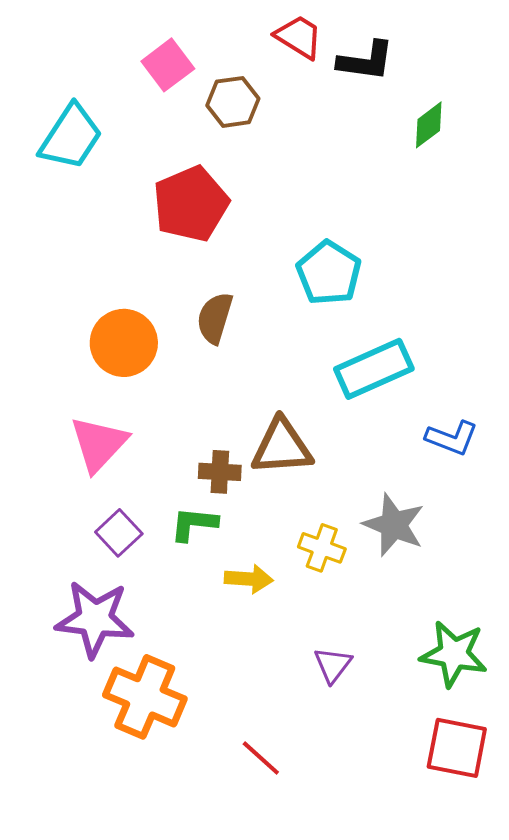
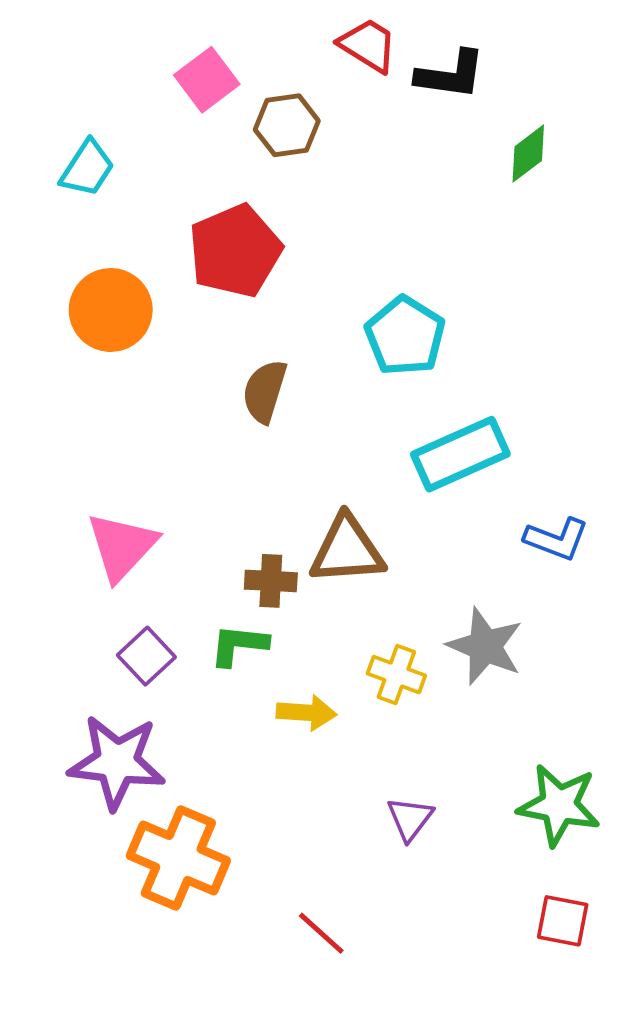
cyan trapezoid: (71, 137) -> (87, 168), size x0.7
orange circle: (124, 343) -> (111, 310), moved
red square: (457, 748) -> (563, 921), size x0.7

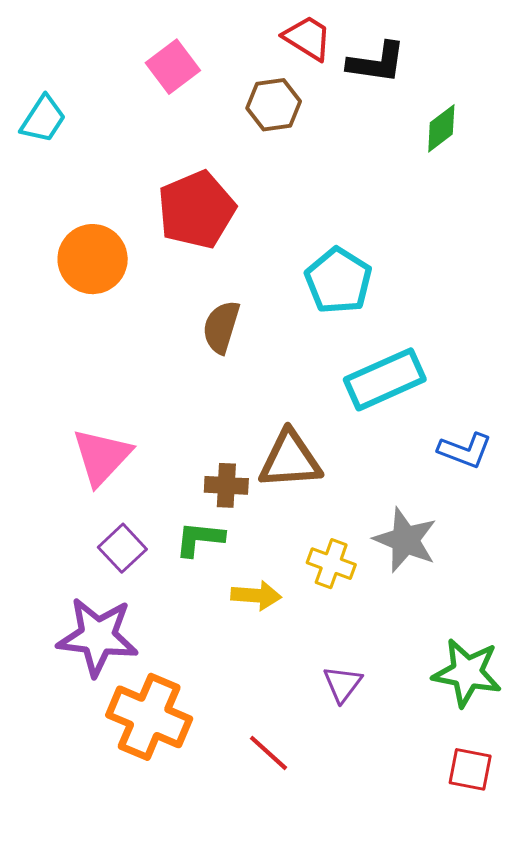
brown hexagon: (287, 125) -> (274, 105), moved
cyan trapezoid: (87, 168) -> (43, 119), moved
red line: (321, 933) -> (268, 753), moved

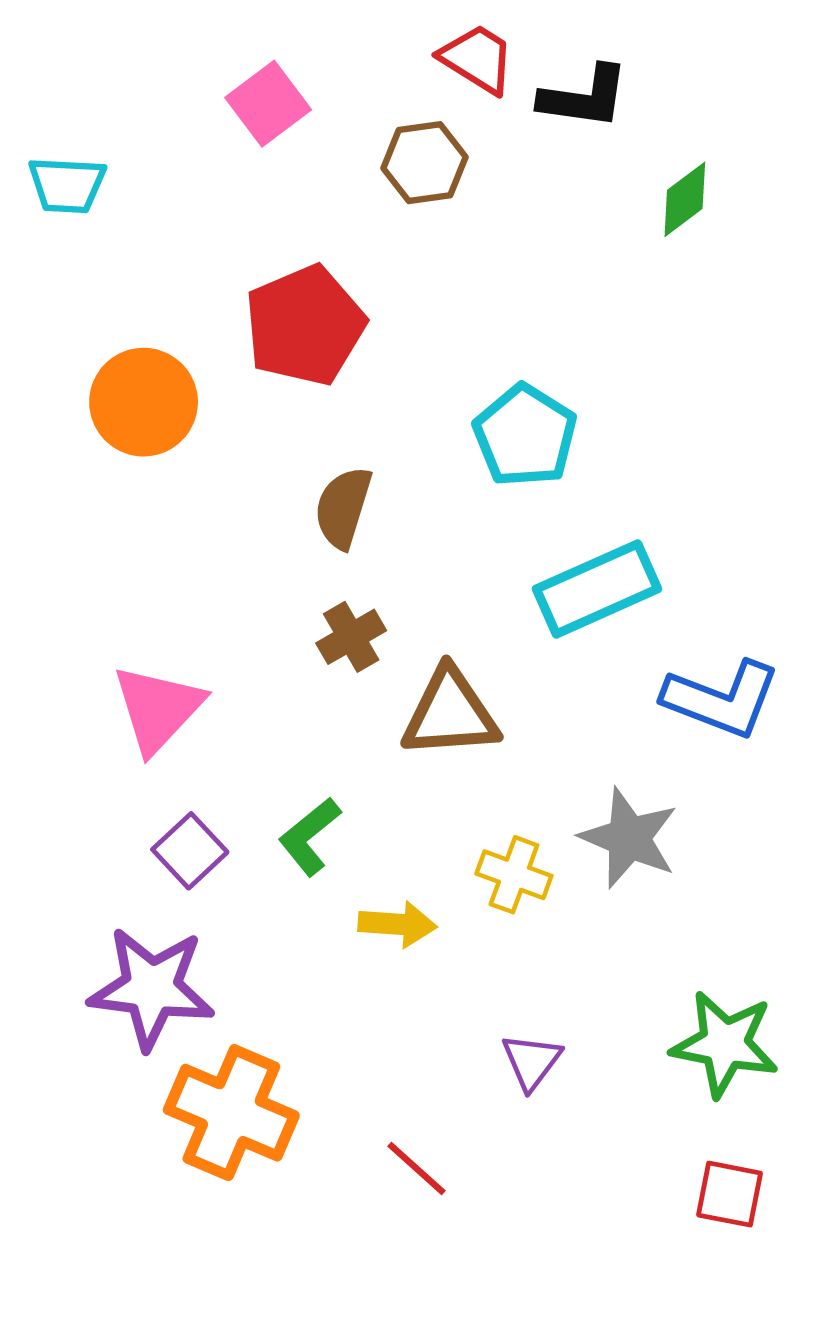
cyan trapezoid: (43, 119) -> (67, 185), turned 60
blue L-shape: (465, 450) -> (722, 699), size x1.4
brown cross: (226, 485) -> (351, 637), moved, turned -33
green L-shape: (200, 539) -> (310, 836), turned -45

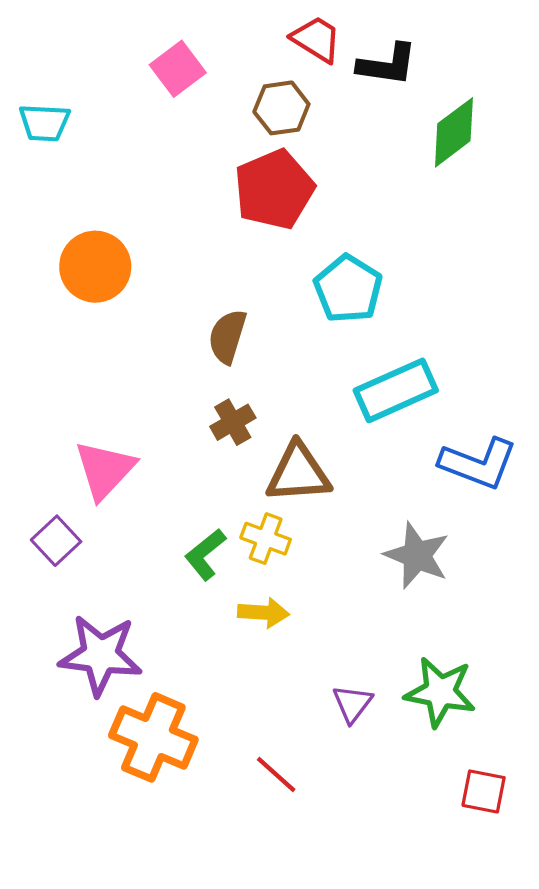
green diamond: (685, 199) -> (454, 132), size x1.4
red pentagon: (305, 325) -> (274, 189), moved
purple square: (190, 851) -> (56, 541), moved
yellow cross: (514, 875) -> (266, 539), moved
green star: (725, 1044) -> (440, 692), moved

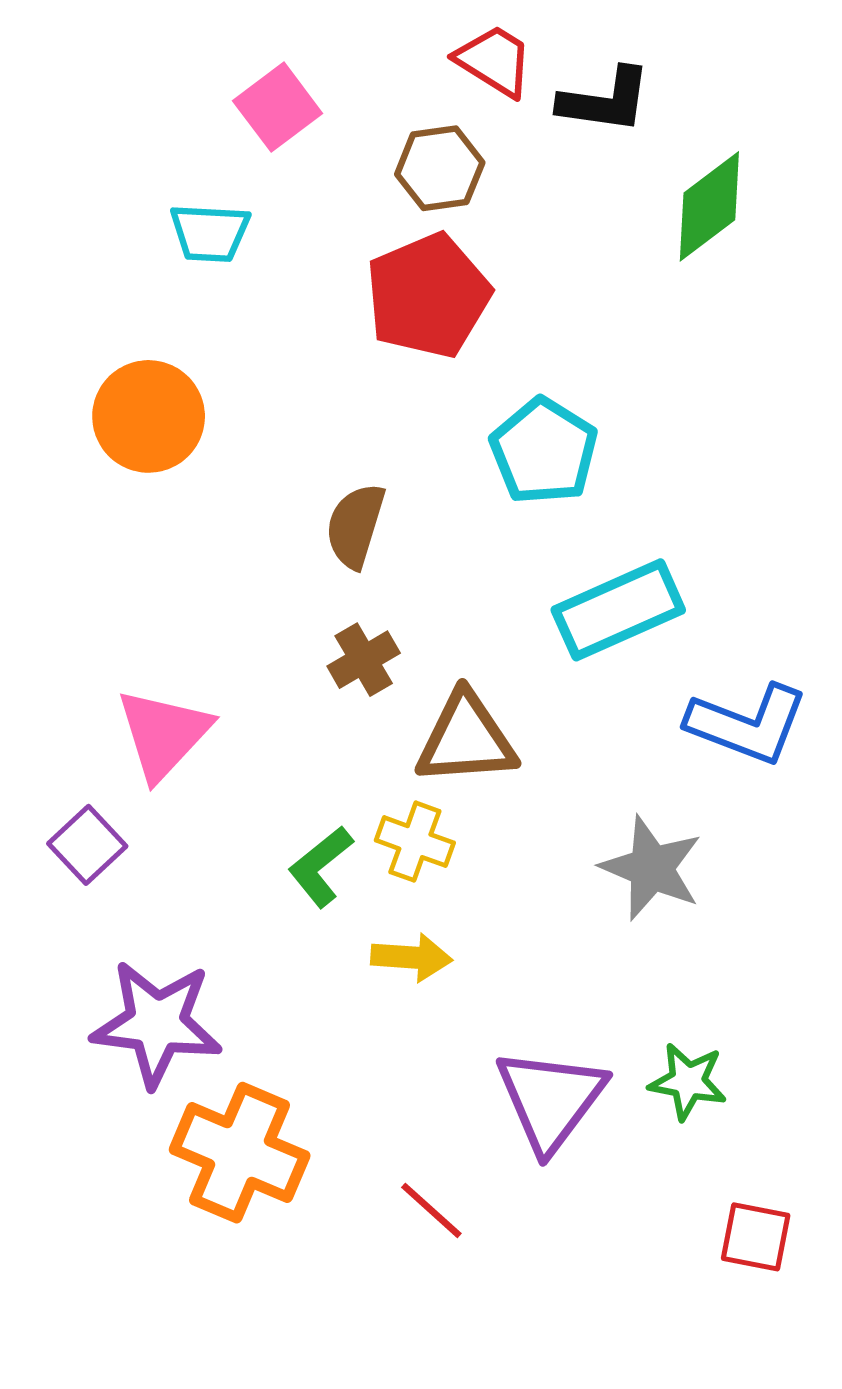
cyan trapezoid: (44, 123) -> (210, 233), moved
green star: (440, 692) -> (688, 1081), size x0.7
purple triangle: (352, 704) -> (551, 1100), size x1.8

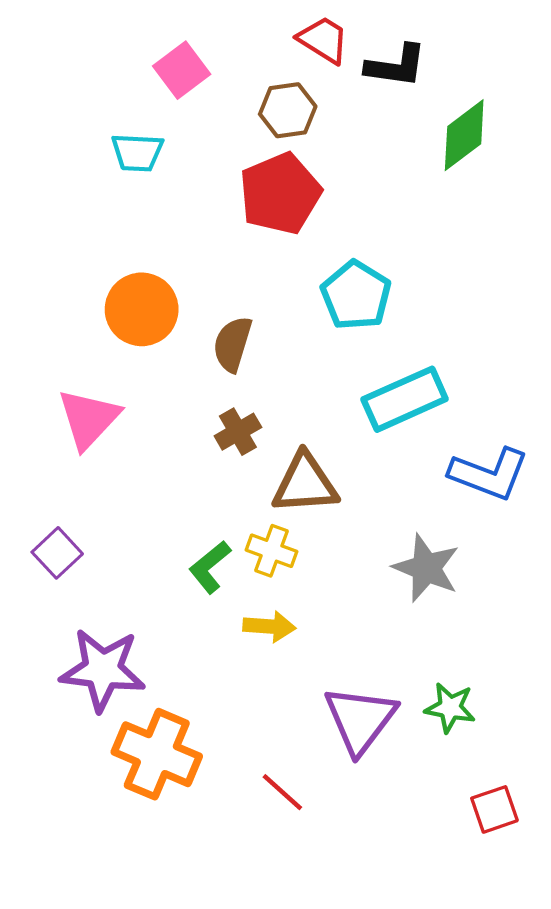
orange circle: (149, 416) -> (142, 309), moved
pink triangle: (163, 734) -> (89, 419), moved
red square: (756, 1237) -> (494, 809), turned -30

